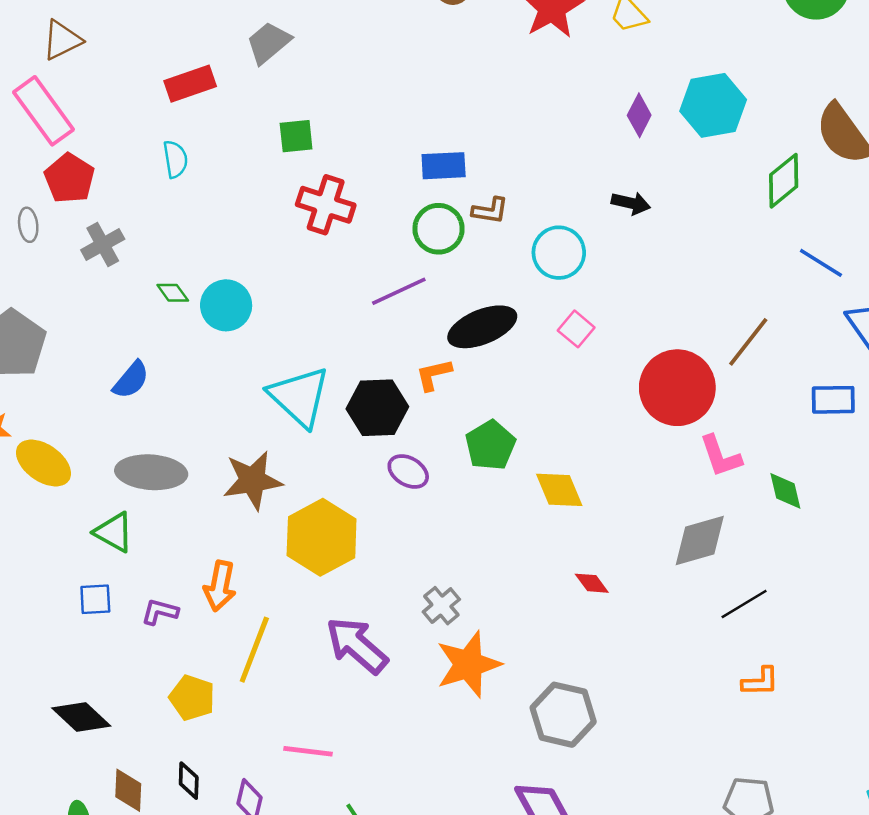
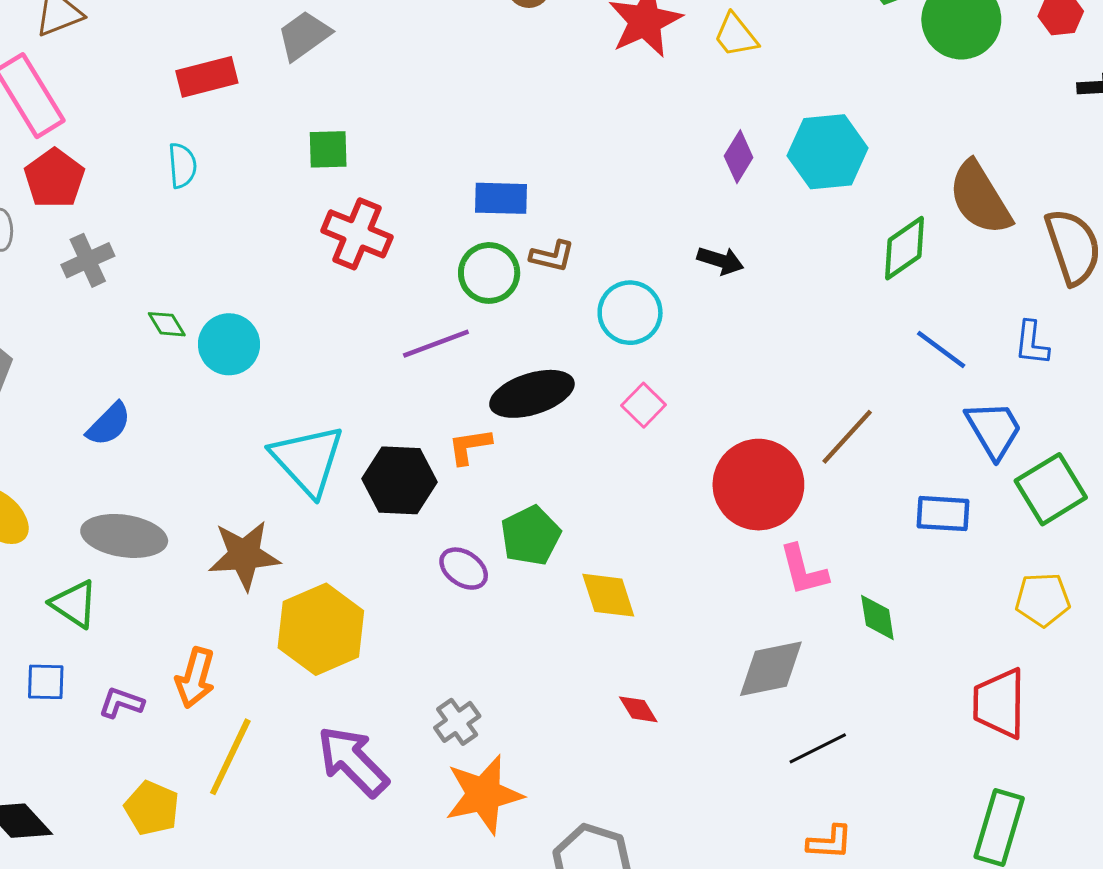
purple ellipse: (408, 471) -> (464, 569), moved

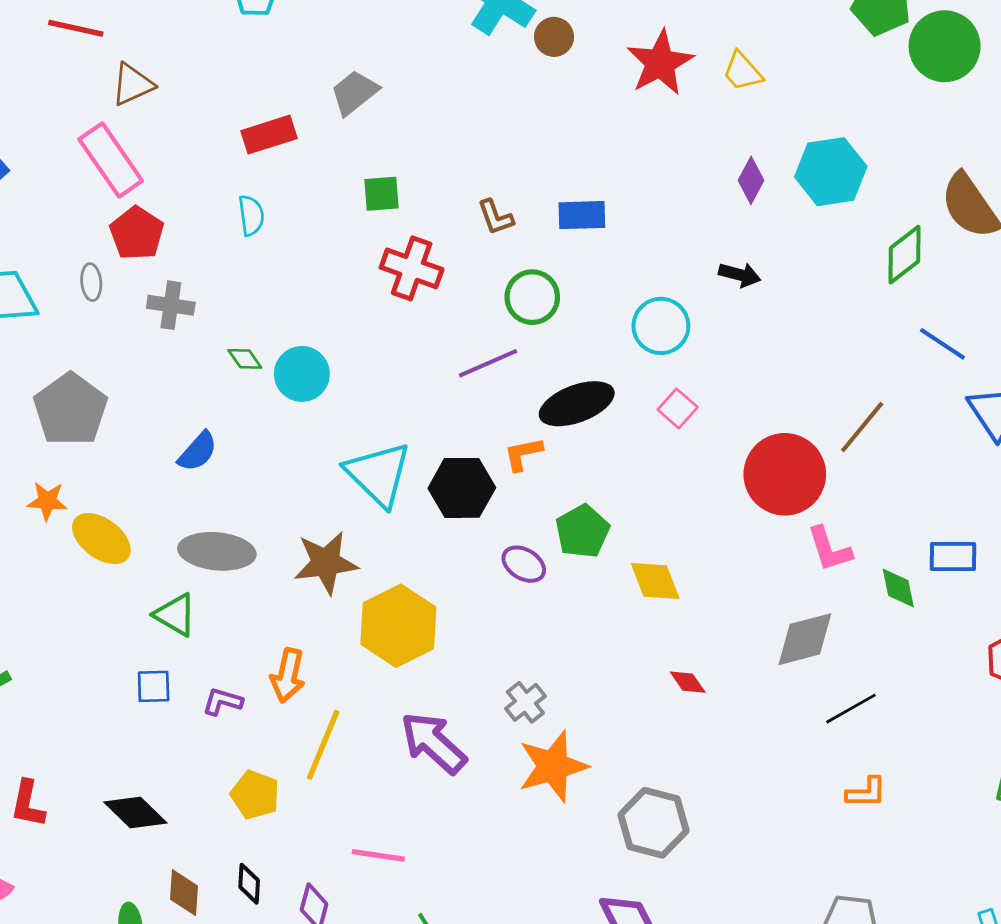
blue rectangle: (501, 198) -> (582, 215), moved
brown L-shape: (552, 256) -> (496, 217), moved, turned 60
gray cross: (88, 260) -> (171, 305), turned 36
blue rectangle: (943, 514) -> (953, 556), moved

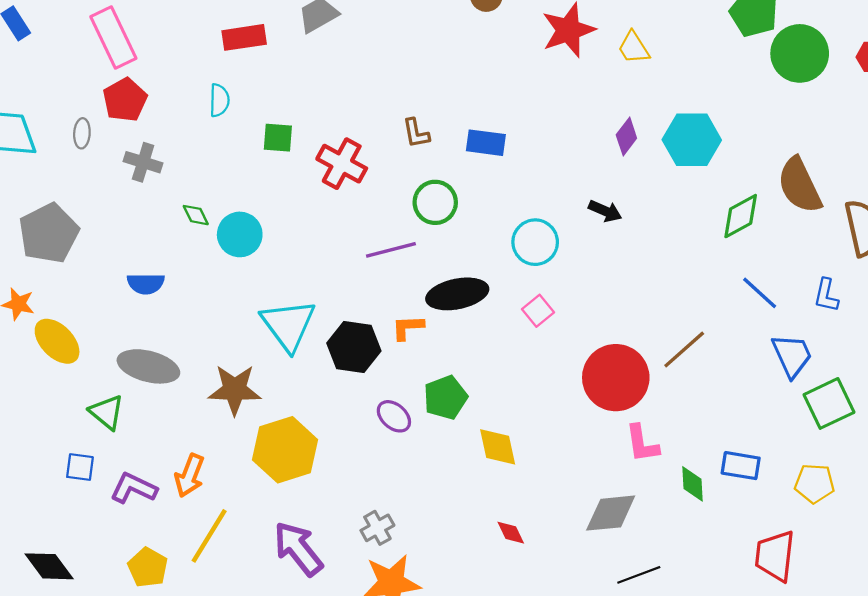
green square: (382, 194) -> (278, 138), moved
blue semicircle: (198, 452) -> (146, 284), turned 39
purple L-shape: (223, 702) -> (134, 488), size x1.4

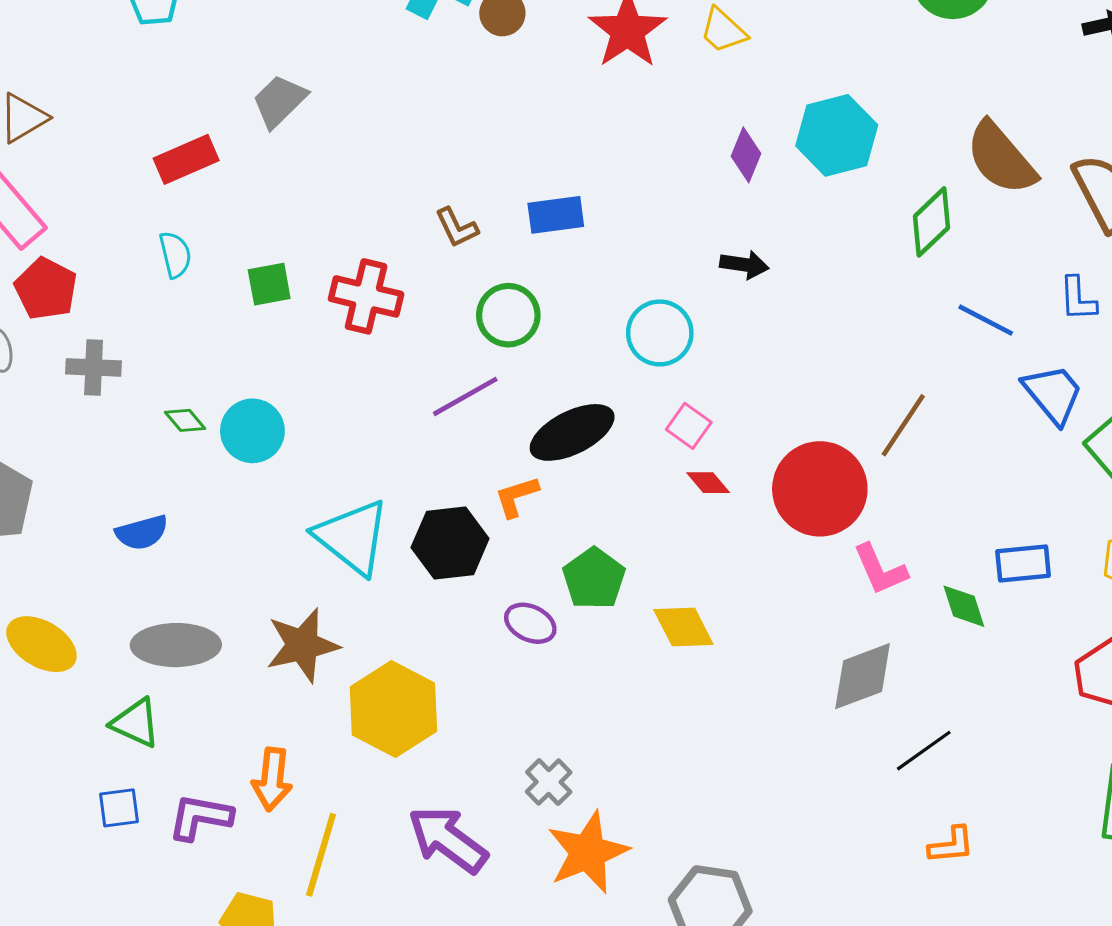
red diamond: (511, 533) -> (708, 483), moved

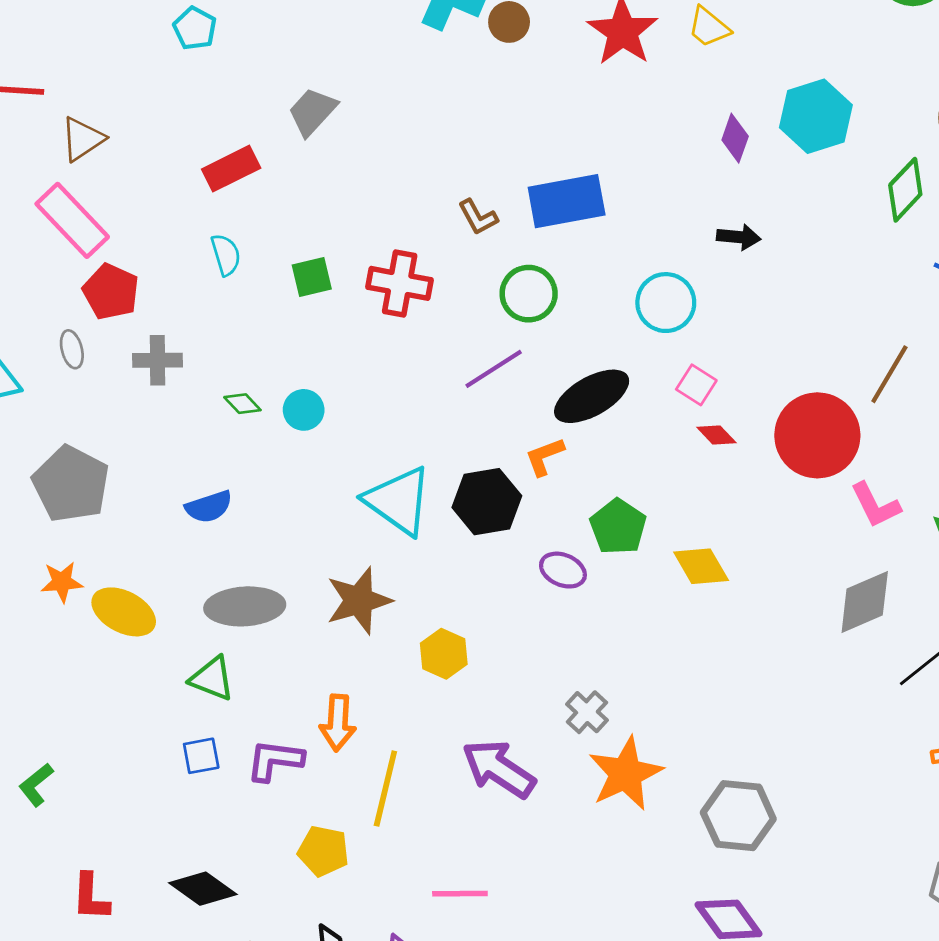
blue rectangle: (556, 215) -> (567, 201), size x1.5
cyan circle: (252, 431) -> (304, 410), size x0.7
yellow hexagon: (393, 709) -> (444, 654), size x0.6

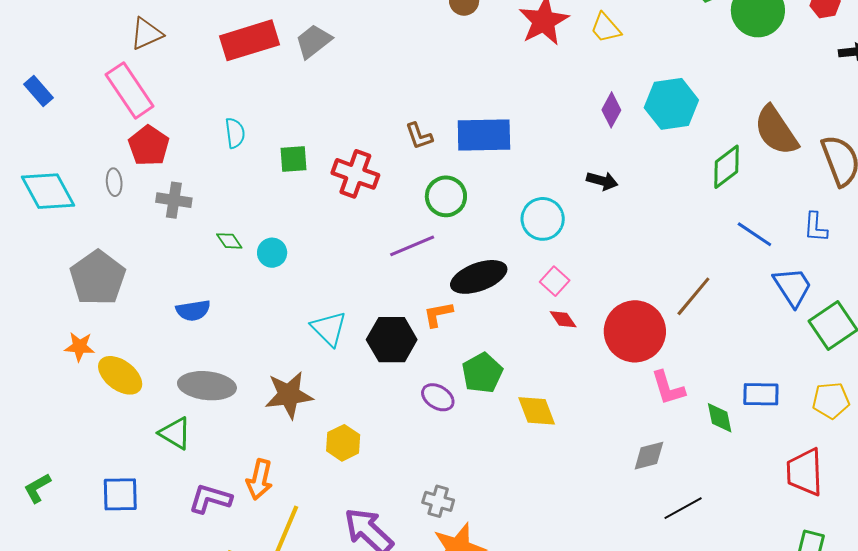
red rectangle: (231, 169) -> (249, 40), moved, size x1.4
cyan triangle: (398, 501) -> (329, 329), size x0.7
gray diamond: (865, 602) -> (649, 456), size x0.7
gray cross: (587, 712) -> (438, 501), turned -36
blue square: (201, 756) -> (120, 494), moved, size x1.4

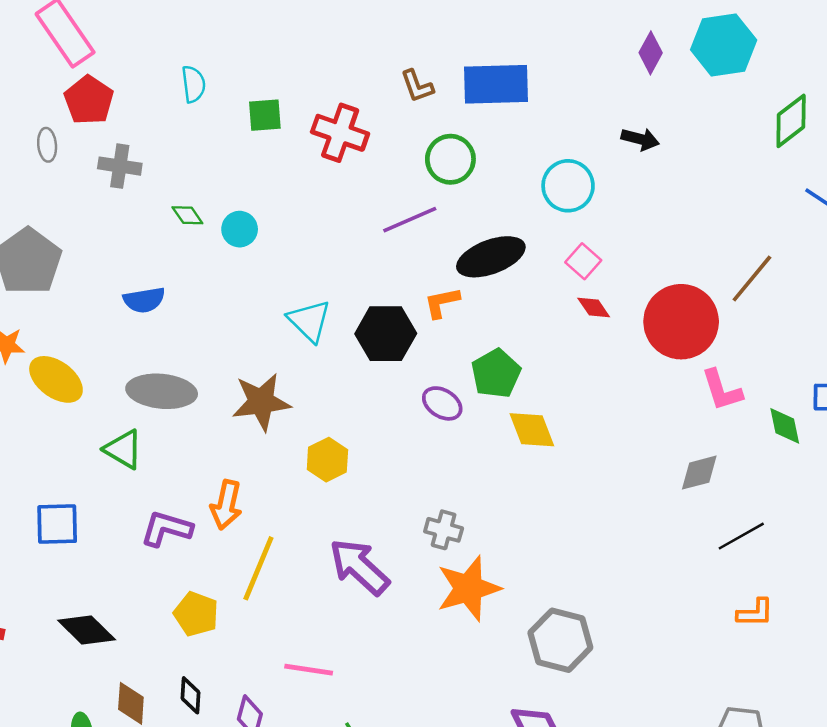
yellow diamond: (537, 411) -> (532, 430), moved

